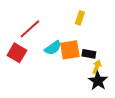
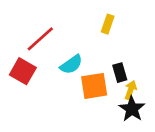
orange square: (70, 50) -> (94, 86), moved
black rectangle: (89, 54) -> (120, 73), turned 64

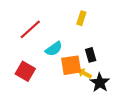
red square: (23, 71) -> (25, 71), moved
yellow arrow: (131, 90) -> (84, 73), moved, turned -80

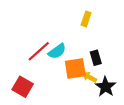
red line: (30, 29) -> (39, 51), moved
red square: (25, 71) -> (23, 87), moved

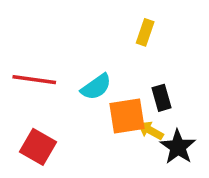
red line: (39, 51) -> (34, 80), moved, turned 50

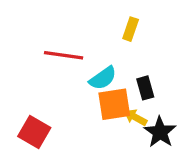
red line: (34, 80) -> (64, 55), moved
cyan semicircle: (96, 87) -> (103, 78), moved

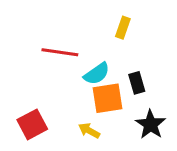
yellow arrow: (135, 117) -> (89, 131), moved
red square: (34, 132) -> (32, 124), turned 32

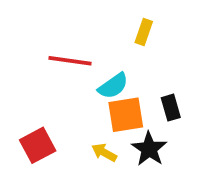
black rectangle: (137, 83) -> (171, 108), moved
black star: (151, 124) -> (149, 149), moved

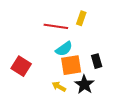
red line: (70, 61) -> (56, 26), moved
red square: (38, 145) -> (21, 66), moved, turned -30

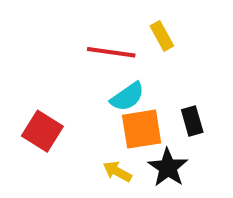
yellow rectangle: (81, 18) -> (162, 36), turned -48

